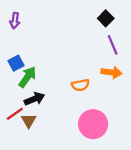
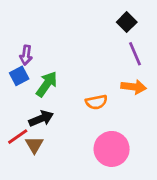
purple arrow: (15, 21) -> (26, 55), moved
green arrow: (27, 77) -> (47, 84), moved

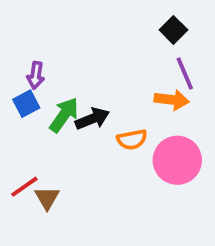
orange arrow: (134, 87) -> (172, 100), moved
black arrow: (41, 119) -> (92, 119), moved
pink circle: (112, 149) -> (177, 160), moved

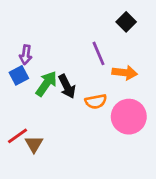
purple line: (185, 73) -> (99, 53), moved
black arrow: (92, 119) -> (67, 86), turned 85

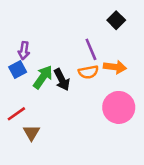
orange semicircle: (96, 101) -> (88, 72), moved
red line: (17, 136) -> (16, 114), moved

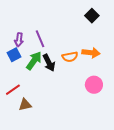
purple line: (91, 49) -> (40, 39), moved
pink circle: (119, 107) -> (94, 85), size x0.7
brown triangle: (31, 133) -> (25, 105), turned 48

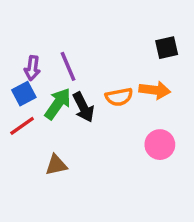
black square: (92, 16) -> (167, 48), moved, turned 32
red line: (13, 90) -> (22, 126), moved
brown triangle: (25, 105) -> (56, 165), moved

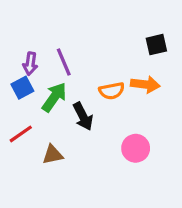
black arrow: (83, 107) -> (83, 116), moved
red line: (22, 126) -> (21, 134), moved
pink circle: (160, 145) -> (136, 148), moved

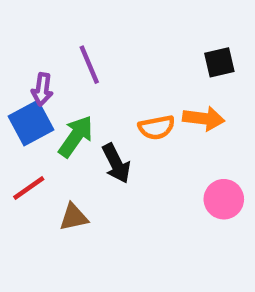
purple line: (64, 62) -> (89, 65), moved
blue square: (22, 88) -> (31, 123), size x1.4
pink circle: (136, 148) -> (224, 199), moved

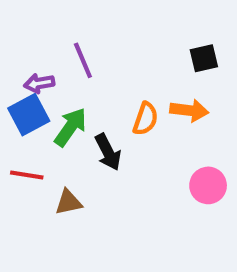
purple arrow: (42, 89) -> (39, 83), turned 72
orange semicircle: (157, 127) -> (146, 119), turned -60
red line: (29, 188) -> (27, 175), turned 44

